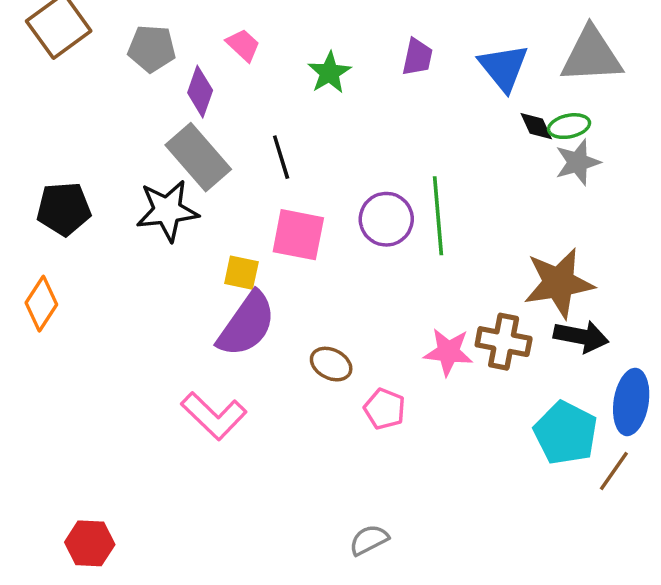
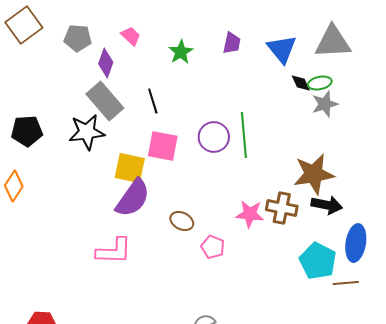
yellow square: (241, 273) -> (130, 168), size x1.5
pink L-shape: (214, 416) -> (114, 251), turned -42
brown line: (614, 471) -> (346, 283), turned 50

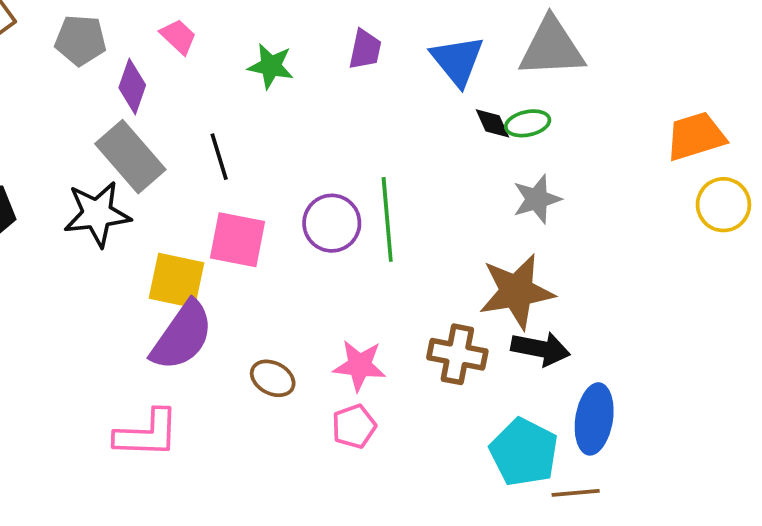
green star: (181, 52) -> (271, 66), turned -30
gray star: (325, 104) -> (537, 199), moved
pink star: (250, 214) -> (359, 365), moved
pink pentagon: (213, 247) -> (354, 426), moved, turned 30

